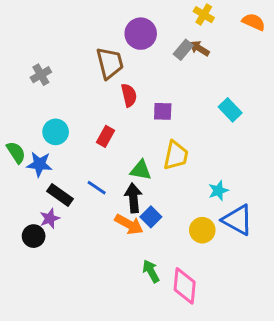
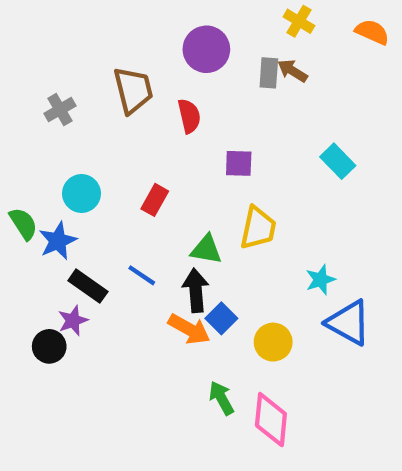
gray rectangle: (183, 50) -> (269, 73), turned -36
brown trapezoid: (110, 63) -> (133, 90), moved
red semicircle: (129, 95) -> (189, 116), moved
blue star: (39, 164) -> (58, 241), turned -30
yellow circle: (202, 230) -> (273, 342), moved

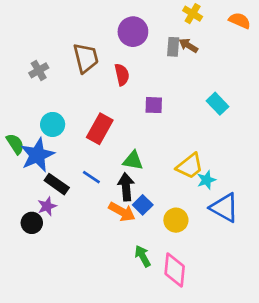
red rectangle: (155, 200) -> (100, 129), size x1.5
yellow trapezoid: (258, 228) -> (190, 166), moved, turned 40
blue star: (58, 241) -> (37, 155), size x1.4

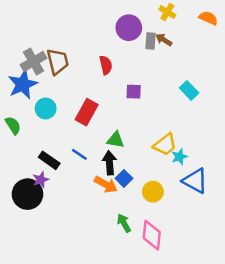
purple circle: (133, 32) -> (129, 28), moved
brown trapezoid: (86, 58) -> (58, 61), moved
gray cross: (39, 70) -> (34, 61), size x1.5
blue star: (37, 155) -> (23, 84), moved
black circle: (32, 223) -> (27, 194), size x1.6

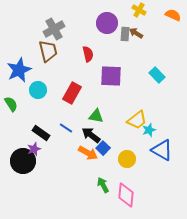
gray cross: (34, 61) -> (54, 29), moved
purple square: (134, 92) -> (111, 76), size x1.6
black arrow: (109, 163) -> (91, 135), turned -48

